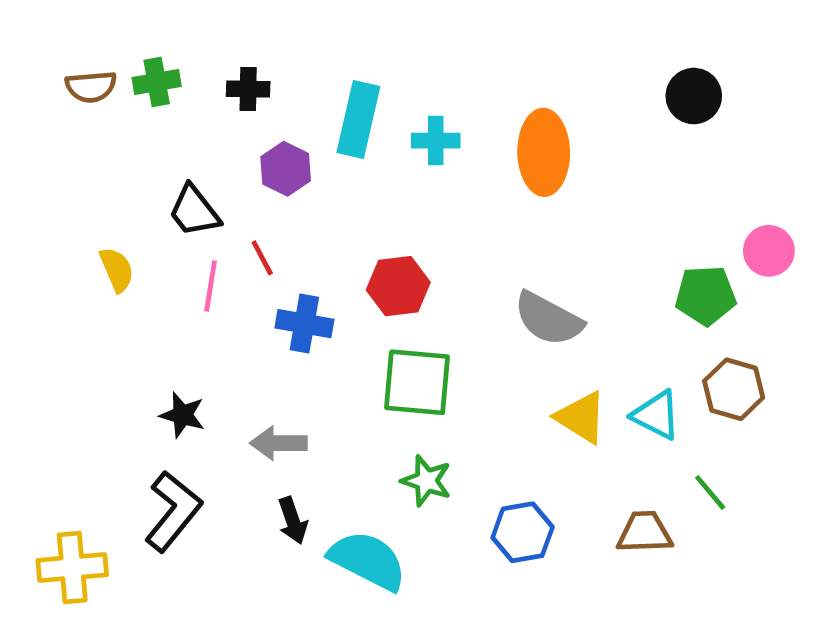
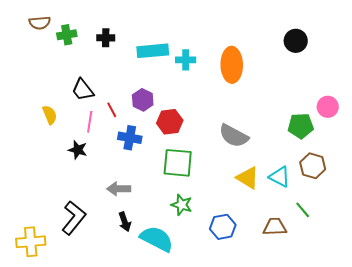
brown semicircle: (91, 87) -> (40, 23), moved
cyan rectangle: (358, 119) -> (153, 51), turned 72
purple hexagon: (286, 169) -> (143, 100), moved
black star: (182, 415) -> (78, 150), moved

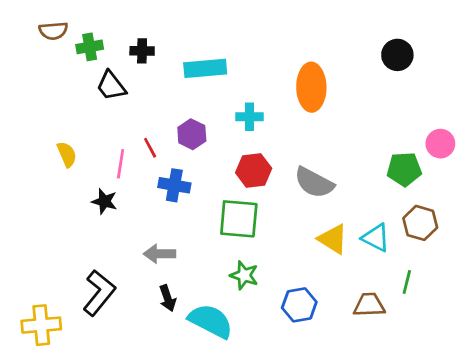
cyan cross: (186, 60) -> (250, 117), moved
black trapezoid: (83, 90) -> (111, 86), moved
red hexagon: (170, 122) -> (254, 170), moved
green line: (303, 210) -> (407, 282), turned 54

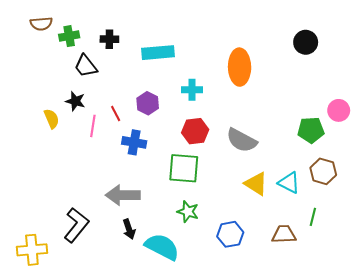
black star: (104, 201) -> (75, 101), moved
gray arrow: (160, 254) -> (123, 195), size x1.4

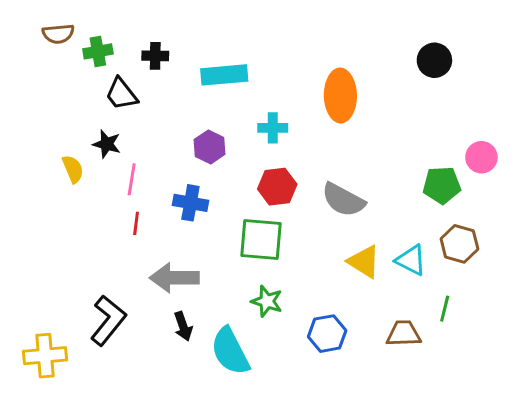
red line: (116, 114) -> (136, 223), moved, turned 35
cyan semicircle: (162, 247) -> (230, 351), turned -144

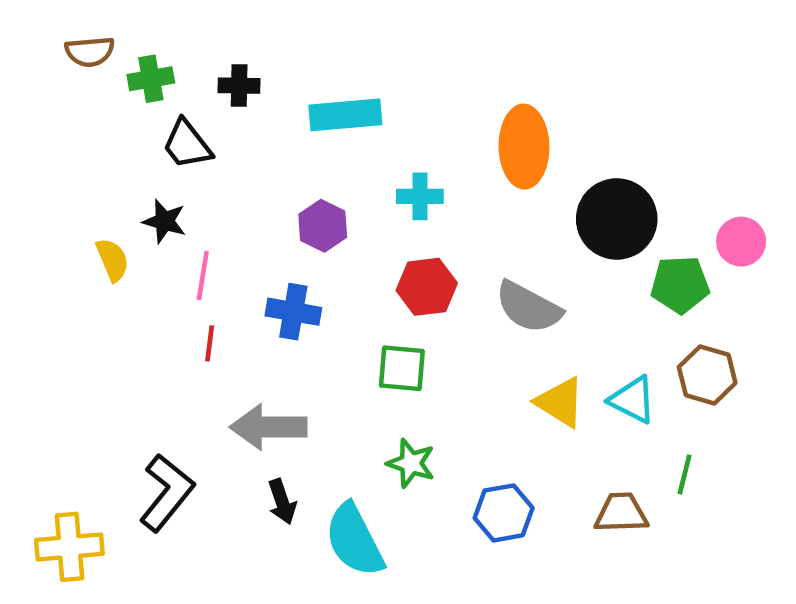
black circle: (434, 60) -> (617, 219), moved, size x1.5
green square: (261, 240) -> (402, 368), size x0.7

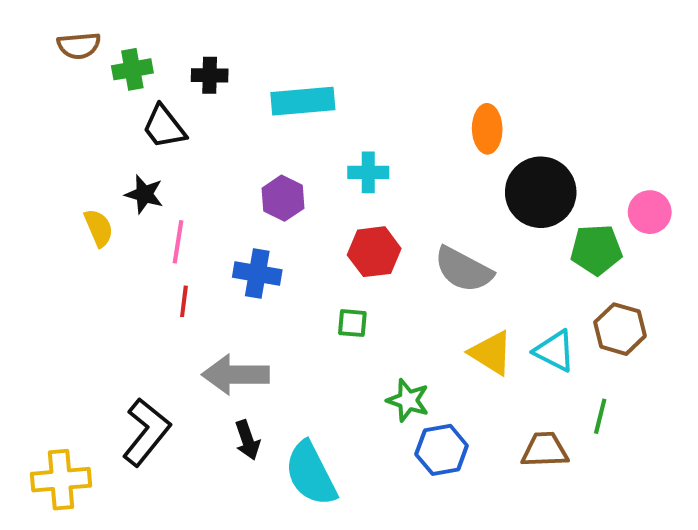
orange ellipse: (524, 147) -> (487, 129), moved, size x0.7
green square: (402, 368) -> (352, 323), size x0.7
green star: (411, 463) -> (408, 400), moved

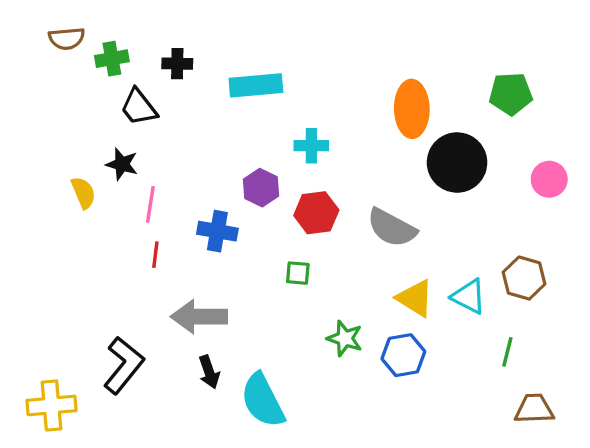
orange ellipse: (487, 129) -> (412, 109), size x1.4
purple hexagon: (283, 198) -> (261, 188), moved
green pentagon: (596, 250) -> (511, 94), moved
blue hexagon: (442, 450) -> (403, 355), moved
brown trapezoid: (545, 450) -> (534, 409), moved

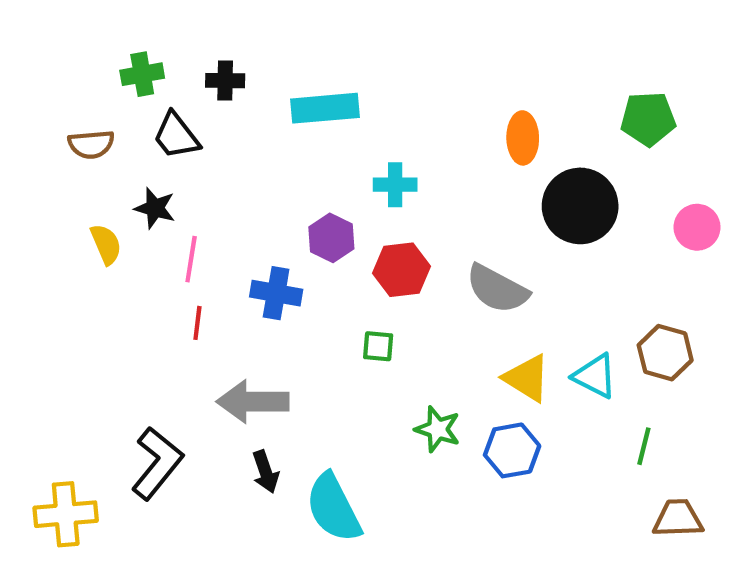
brown semicircle: (67, 39) -> (91, 144), moved
orange ellipse: (412, 109) -> (523, 138), size x0.7

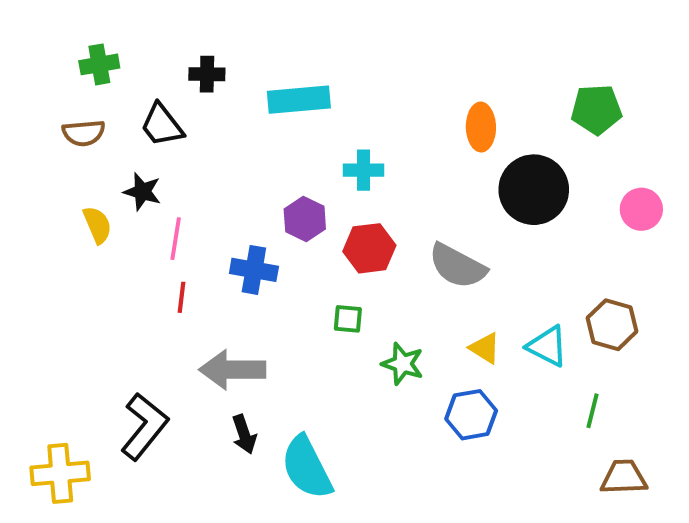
green cross: (142, 74) -> (99, 64), moved
yellow triangle: (527, 378) -> (485, 348), size x0.7
green star: (438, 429) -> (403, 364), moved

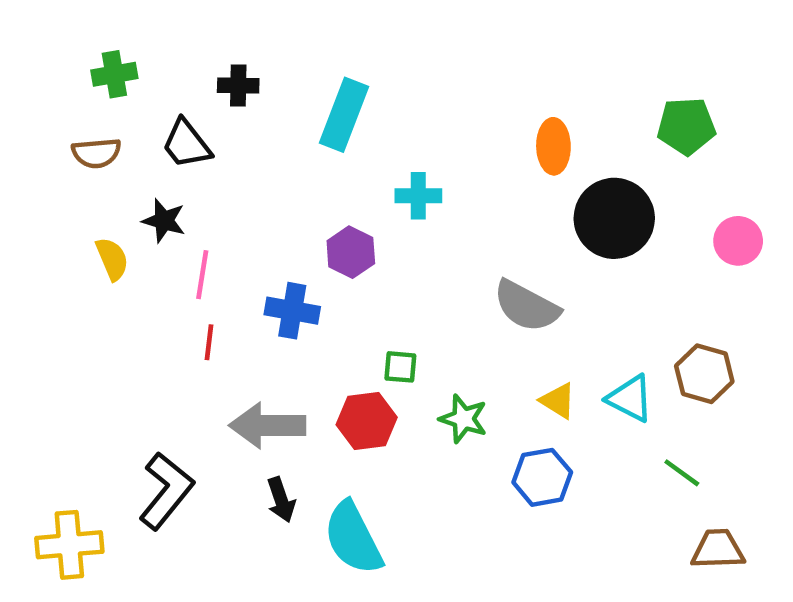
cyan rectangle: (299, 100) -> (344, 115), turned -64
red hexagon: (369, 248) -> (367, 421), moved
green line: (592, 411) -> (682, 473), turned -68

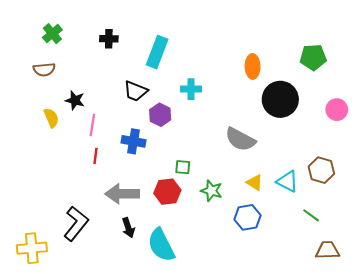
green cross: (114, 74) -> (52, 34), turned -30
black trapezoid: (186, 144) -> (136, 91), moved, turned -30

